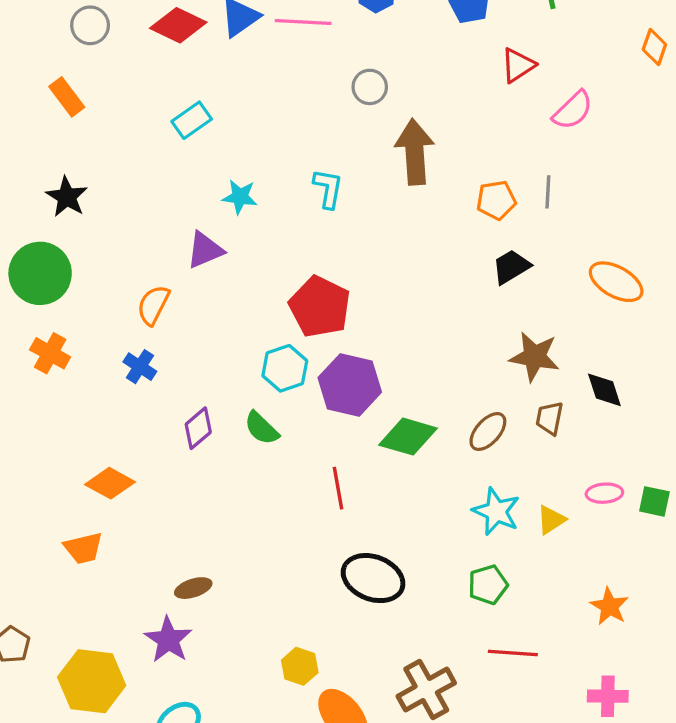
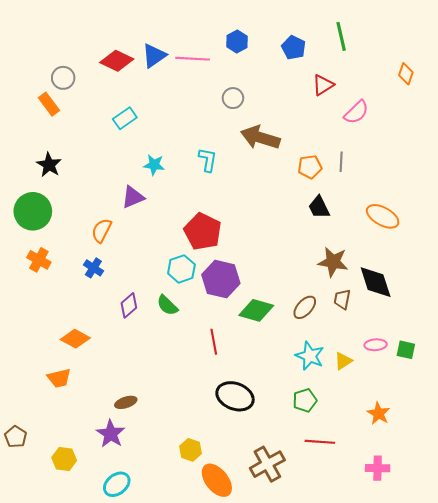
gray circle: (90, 25) -> (63, 78), moved
brown arrow: (415, 152) -> (260, 137), turned -69
black trapezoid: (511, 267) -> (319, 207), turned -85
black diamond: (604, 390) -> (376, 282), size x1.5
yellow hexagon: (92, 681) -> (64, 459), size x0.6

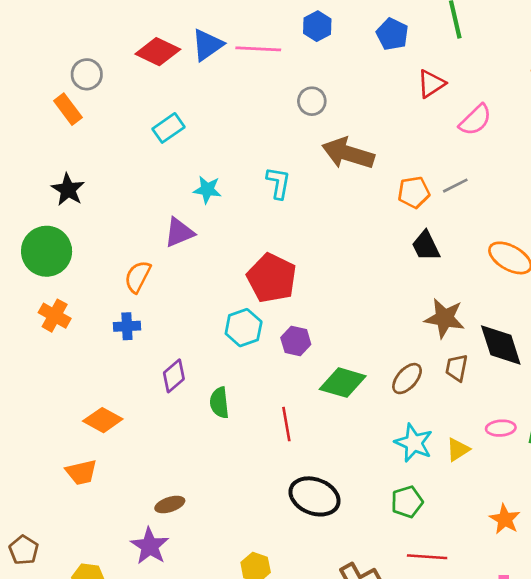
gray line: (341, 162) -> (455, 186), turned 60
blue cross: (93, 268) -> (127, 326), turned -36
purple hexagon: (221, 279) -> (296, 341), size x0.6
green semicircle: (167, 305) -> (219, 403), moved, turned 40

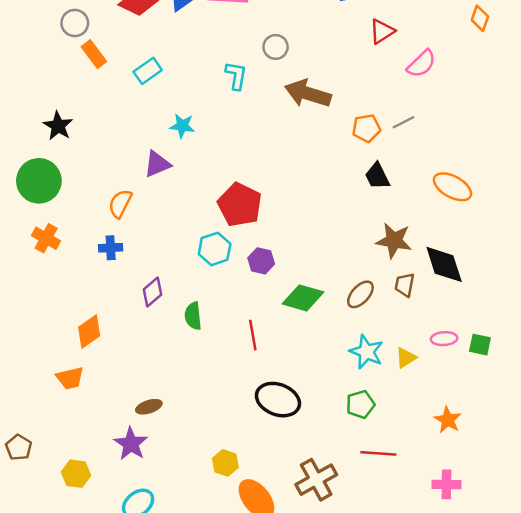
orange rectangle: (68, 109) -> (94, 54), moved
cyan L-shape: (278, 183) -> (236, 76), moved
orange diamond: (103, 420) -> (89, 331), turned -64

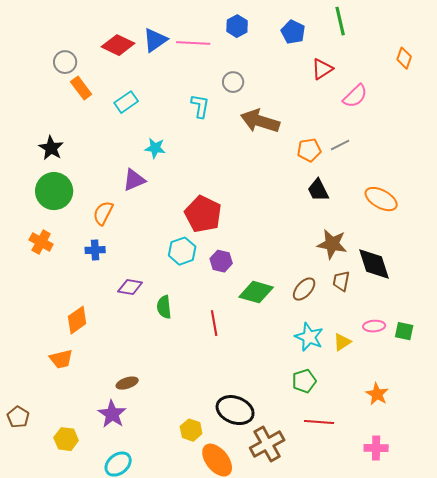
green circle: (39, 181) -> (54, 191), moved
purple diamond: (152, 292) -> (130, 287), turned 50
black ellipse: (278, 400) -> (235, 410), moved

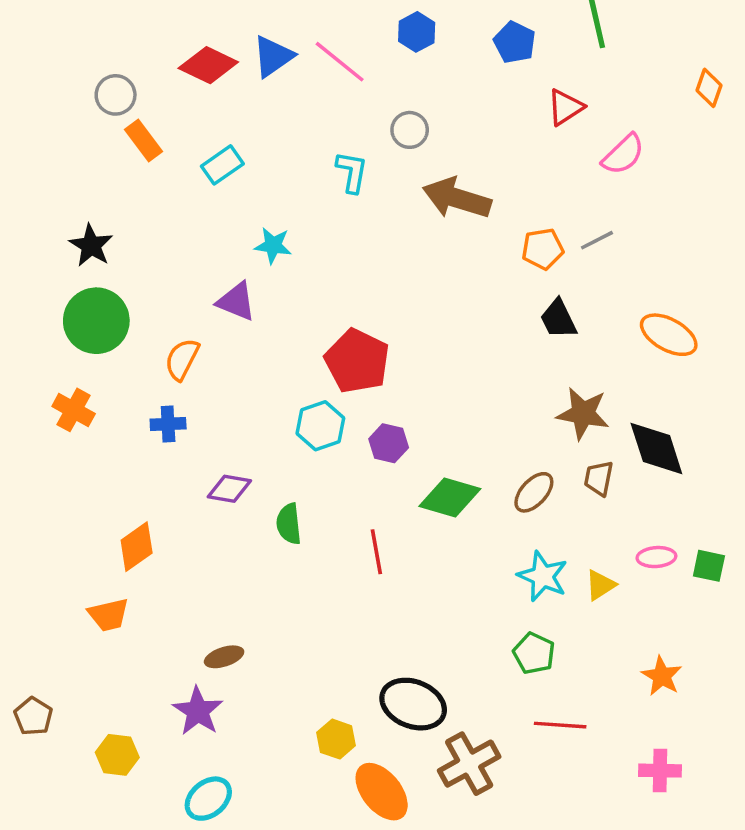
pink line: (193, 43) -> (340, 62), turned 36
purple triangle: (134, 180) -> (236, 301), turned 45
green pentagon: (304, 381) -> (534, 653), turned -30

